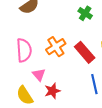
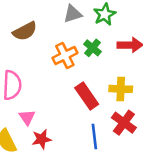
orange cross: (56, 47) -> (65, 55), moved

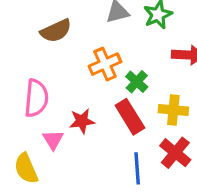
green cross: (93, 48) -> (137, 82), moved
red star: (42, 139) -> (82, 121), moved

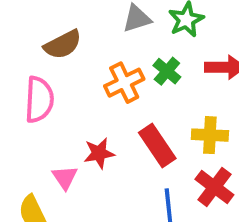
green cross: (137, 82) -> (167, 71), moved
pink semicircle: (36, 98) -> (39, 100), moved

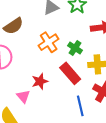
green cross: (167, 71) -> (75, 48), moved

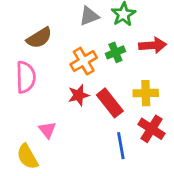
green cross: (75, 48) -> (115, 52), moved, turned 32
red star: (40, 81) -> (79, 95), moved

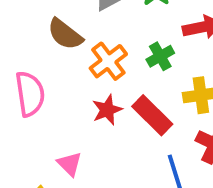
brown semicircle: (39, 38) -> (65, 34), moved, turned 76
green cross: (115, 52) -> (160, 56), moved

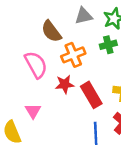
green cross: (160, 56) -> (108, 45), moved
pink semicircle: (30, 94) -> (36, 65), moved, turned -36

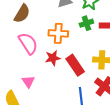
brown semicircle: (51, 31) -> (22, 14), moved, turned -108
orange cross: (73, 55) -> (58, 33), turned 30

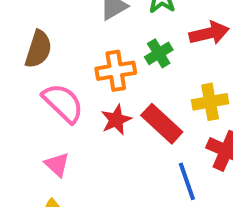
green cross: (86, 23) -> (159, 53), moved
pink triangle: (28, 82) -> (57, 165), moved

